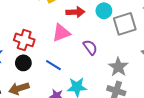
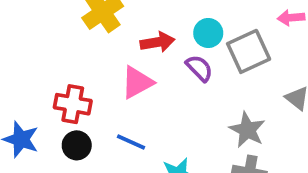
purple semicircle: (90, 47) -> (199, 68), moved

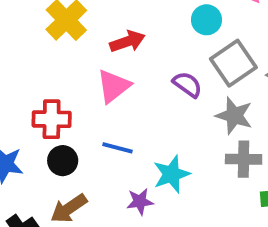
cyan circle: (208, 33) -> (206, 20), moved
gray square: (249, 51) -> (233, 63), moved
purple semicircle: (199, 68) -> (187, 84), moved

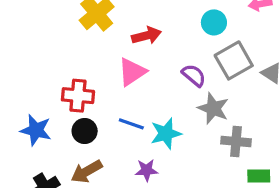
gray star: (234, 116) -> (213, 108), moved
cyan star: (171, 174) -> (166, 134), moved

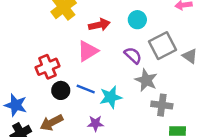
cyan circle: (214, 22) -> (137, 20), moved
red cross: (78, 96) -> (47, 67), turned -30
blue star: (36, 130) -> (16, 105), moved
black circle: (85, 131) -> (61, 90), moved

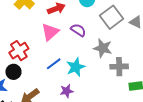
purple semicircle: (133, 55) -> (78, 30), moved
blue line: (86, 89) -> (54, 64), turned -49
black circle: (61, 90) -> (13, 72), moved

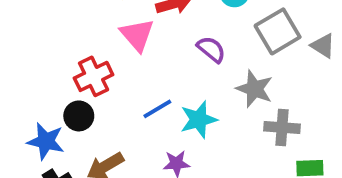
pink triangle: (50, 32) -> (137, 35), moved, turned -36

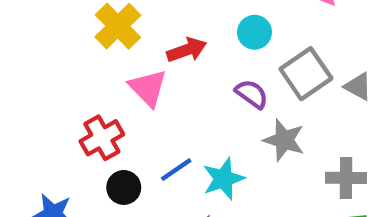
purple semicircle: (211, 49) -> (252, 94), moved
black circle: (79, 116) -> (124, 187), moved
gray cross: (282, 128) -> (346, 178), moved

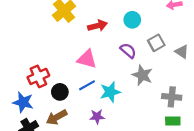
gray square: (306, 74) -> (156, 43), size x0.7
pink triangle: (148, 88) -> (87, 59), moved, turned -35
red cross: (102, 138) -> (38, 76), moved

